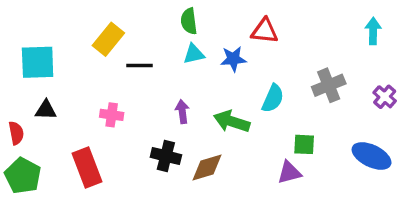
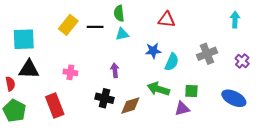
blue star: (233, 59) -> (153, 51), moved
black line: (140, 66) -> (95, 27), moved
black triangle: (46, 110) -> (29, 69), size x1.5
green arrow: (232, 121) -> (158, 89), moved

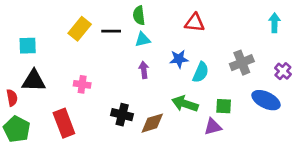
cyan square: (24, 39) -> (28, 46), size x0.7
purple arrow: (115, 70) -> (144, 70), moved
blue ellipse: (234, 98) -> (266, 100), moved

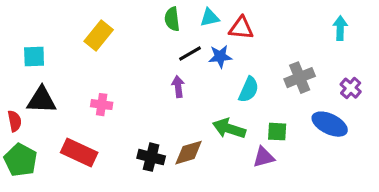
black line: (111, 31) -> (190, 54), moved, turned -30
cyan triangle: (143, 40) -> (210, 18), moved
blue star: (179, 59) -> (220, 57), moved
black cross: (122, 115) -> (151, 157), moved
red rectangle: (64, 123) -> (79, 153), turned -44

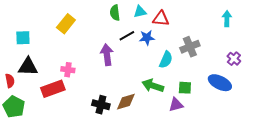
gray cross: (300, 78) -> (190, 47), moved
purple arrow: (178, 87) -> (107, 55), moved, size x1.5
red rectangle: (79, 153) -> (53, 89), moved, turned -45

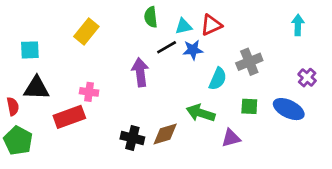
cyan triangle: (140, 12) -> (184, 26), moved
red triangle: (161, 19) -> (211, 25), turned -30
green square: (185, 88) -> (249, 106), moved

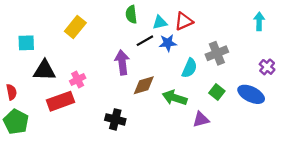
black triangle: (36, 88) -> (45, 70), moved
pink cross: (89, 92) -> (78, 79), turned -35
green square: (249, 106) -> (217, 92), turned 35
brown diamond: (165, 134) -> (144, 85), moved

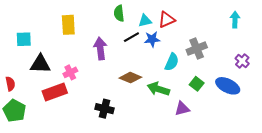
yellow rectangle: (75, 27) -> (68, 25), turned -42
purple arrow: (122, 62) -> (100, 49), moved
brown diamond: (144, 85) -> (130, 78), turned 40

